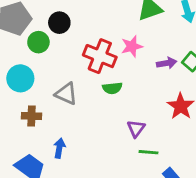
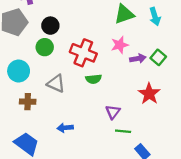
green circle: (38, 42) -> (45, 47), moved
pink star: (132, 46) -> (120, 45), moved
blue arrow: (59, 148) -> (65, 128), moved, turned -105

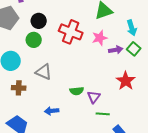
cyan arrow: (155, 16) -> (132, 28), moved
red cross: (83, 53) -> (71, 32), moved
green semicircle: (94, 79) -> (77, 91), moved

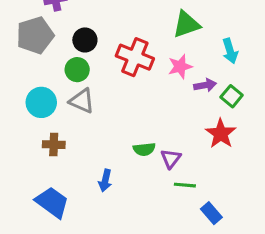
green square: (134, 49) -> (232, 96), moved
gray triangle: (44, 72) -> (82, 101), moved
blue arrow: (52, 111) -> (105, 180), turned -72

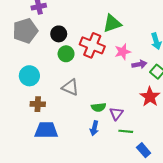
green triangle: (186, 24) -> (112, 23), moved
green circle: (77, 70) -> (66, 54), moved
gray triangle: (82, 101) -> (70, 87), moved
blue arrow: (105, 180) -> (94, 128), moved
blue trapezoid: (52, 202) -> (46, 130), moved, turned -35

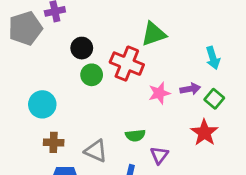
gray pentagon: (25, 31) -> (25, 28), moved
pink star: (123, 52) -> (159, 93), moved
gray triangle: (70, 87) -> (96, 151), moved
green semicircle: (99, 107) -> (135, 135), moved

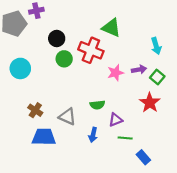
green triangle: (154, 34) -> (111, 28), turned 42
cyan circle: (42, 104) -> (20, 68), moved
brown cross: (54, 142) -> (35, 110), turned 32
purple triangle: (159, 155) -> (116, 120), turned 32

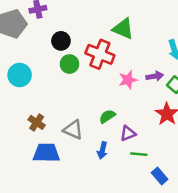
green semicircle: (97, 105) -> (107, 116), turned 152

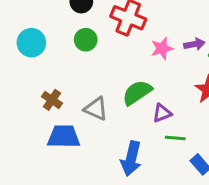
green circle: (69, 64) -> (86, 40), moved
green semicircle: (107, 116) -> (137, 93), size x1.5
blue arrow: (102, 150) -> (131, 159), moved, size x1.6

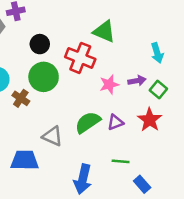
green circle: (86, 40) -> (44, 77), size x1.5
brown cross: (52, 100) -> (21, 98), moved
purple triangle: (162, 113) -> (116, 122), moved

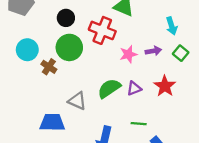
green square: (158, 90) -> (181, 53), moved

